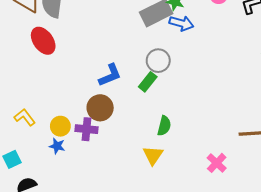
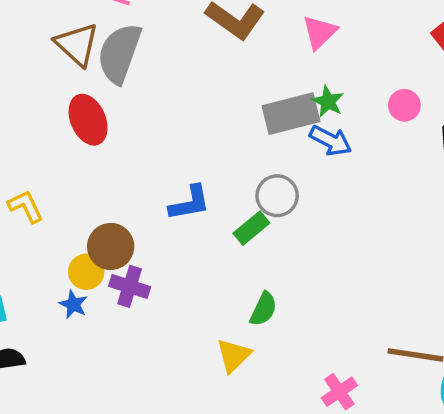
brown circle: (100, 108) -> (111, 247), moved
yellow L-shape: (25, 117) -> (26, 206), moved

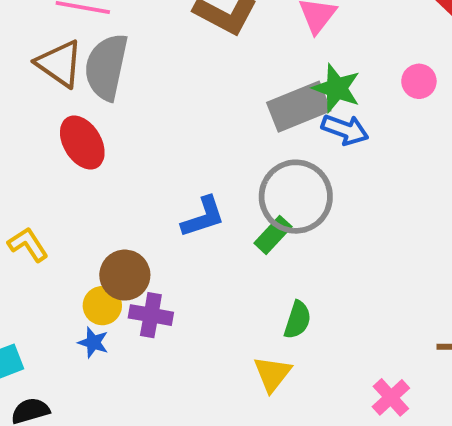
green star: (328, 102) -> (337, 88), size x1.4
gray circle: (277, 196) -> (296, 197), size x1.6

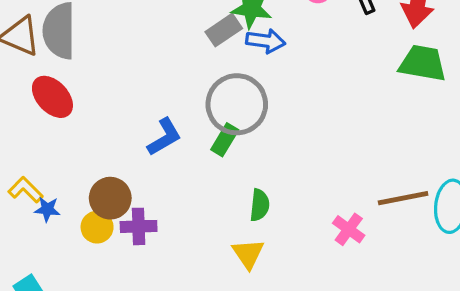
gray rectangle: (299, 107) -> (224, 30), size x0.7
blue star: (93, 343) -> (47, 209), moved
pink cross: (391, 397) -> (349, 229), moved

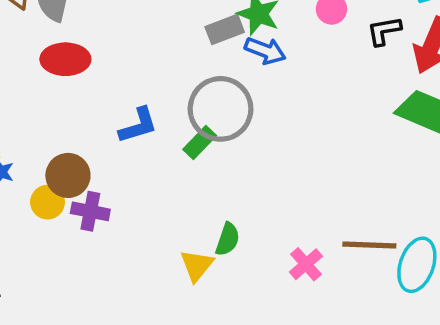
red ellipse: (52, 97) -> (65, 59), moved, turned -60
green semicircle: (260, 205) -> (228, 239), moved

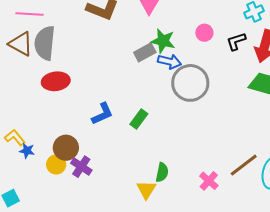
gray circle: (221, 109) -> (190, 83), moved
purple cross: (90, 211) -> (81, 167), turned 30
brown line: (369, 245) -> (244, 165), turned -32

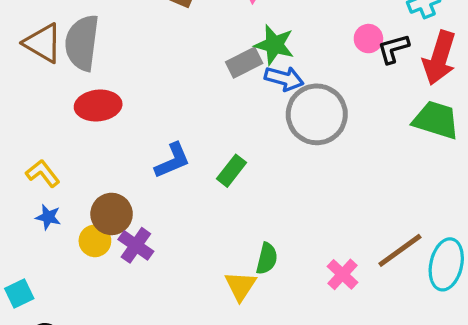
pink circle: (204, 33) -> (368, 39), moved
yellow L-shape: (15, 138) -> (43, 173), moved

